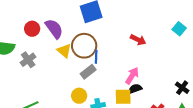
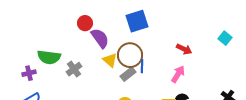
red circle: (32, 29) -> (85, 23), moved
gray rectangle: (88, 72) -> (128, 74), moved
pink arrow: (132, 76) -> (178, 74), moved

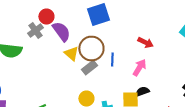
blue line: (142, 66) -> (112, 60), moved
gray cross: (74, 69) -> (35, 30), moved

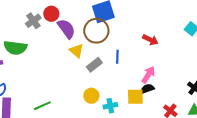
gray cross: (35, 30) -> (33, 21), moved
brown circle: (91, 48) -> (96, 31), moved
pink arrow: (139, 68) -> (148, 75), moved

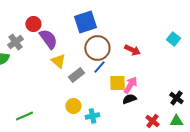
gray cross: (33, 21) -> (15, 42), moved
brown circle: (96, 31) -> (97, 48), moved
blue line: (117, 57) -> (99, 67), turned 40
yellow square: (135, 97) -> (117, 83), moved

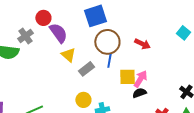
blue line: (99, 67) -> (109, 61), turned -32

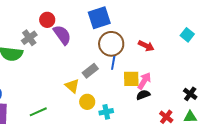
yellow triangle: (68, 55) -> (72, 86), moved

